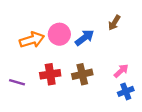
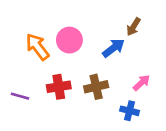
blue arrow: (85, 38) -> (113, 48), moved
orange arrow: (32, 40) -> (37, 47), turned -110
blue cross: (126, 91) -> (129, 111), moved, turned 35

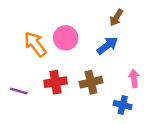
brown arrow: (134, 27) -> (116, 18), moved
pink arrow: (142, 83) -> (134, 78), turned -54

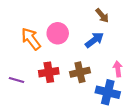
brown arrow: (116, 18) -> (102, 15), turned -72
blue cross: (123, 105) -> (108, 92), size x1.5

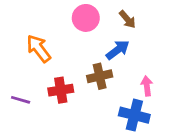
pink circle: (58, 33) -> (86, 18), moved
brown cross: (80, 72) -> (100, 76), moved

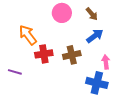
blue arrow: (118, 50) -> (95, 36), moved
red cross: (61, 90) -> (44, 54), moved

